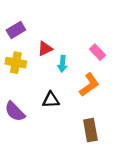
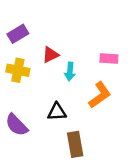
pink rectangle: (97, 52) -> (109, 59), turned -42
brown rectangle: (90, 130) -> (75, 144), moved

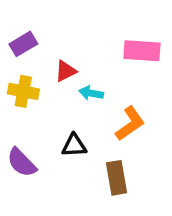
pink rectangle: (109, 59) -> (142, 51), moved, size x1.5
cyan arrow: (70, 72) -> (91, 93), turned 96
brown rectangle: (75, 144) -> (116, 178), moved

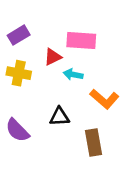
pink rectangle: (142, 51) -> (81, 41), moved
orange L-shape: (130, 124) -> (104, 99), turned 76

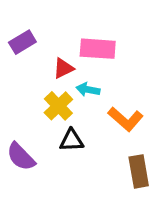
yellow cross: (19, 73) -> (58, 106), moved, turned 35
brown rectangle: (93, 143) -> (139, 171), moved

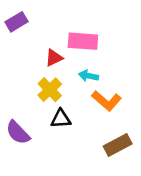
purple rectangle: (22, 42) -> (17, 22), moved
cyan arrow: (88, 90) -> (88, 76), moved
brown rectangle: (139, 171) -> (118, 145), turned 72

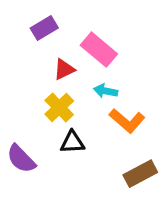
purple rectangle: (17, 22) -> (44, 28), moved
pink rectangle: (83, 41) -> (99, 50), turned 36

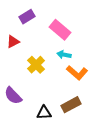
red triangle: (64, 69) -> (13, 42), moved
black triangle: (72, 142) -> (44, 113), moved
brown rectangle: (140, 174) -> (71, 105), moved

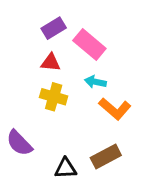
purple rectangle: (27, 17) -> (54, 28), moved
red triangle: (13, 42) -> (51, 62), moved, turned 32
yellow cross: (36, 65) -> (54, 97), turned -30

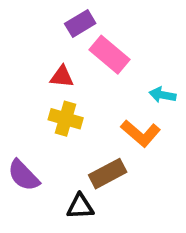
purple rectangle: (54, 28) -> (80, 24), moved
cyan arrow: (95, 82) -> (163, 95), moved
brown rectangle: (106, 156) -> (108, 174), moved

